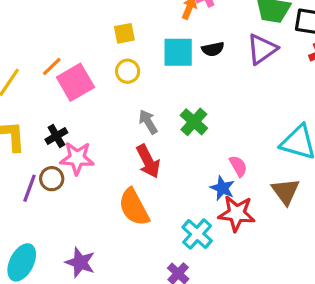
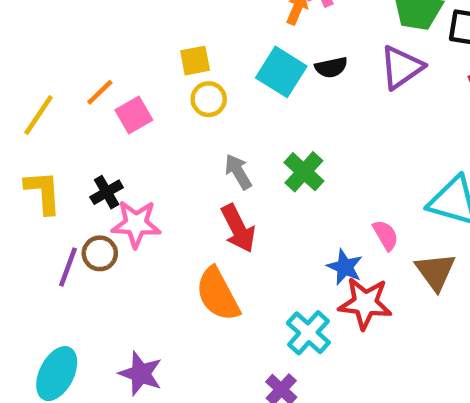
yellow square: (124, 33) -> (195, 61), moved
cyan square: (178, 52) -> (281, 72), turned 32
pink square: (75, 82) -> (134, 115), size x0.7
pink semicircle: (238, 166) -> (386, 235), moved

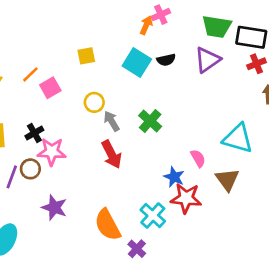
yellow circle: (209, 99) -> (94, 102), moved
orange semicircle: (218, 294) -> (108, 225), moved
purple star: (141, 374) -> (54, 208), moved

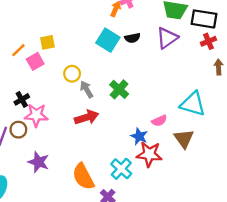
yellow square: (86, 56) -> (47, 42), moved
red arrow: (112, 154) -> (87, 117), turned -80
pink semicircle: (198, 158) -> (159, 121), turned 96

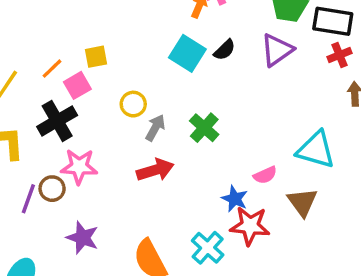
black semicircle: (132, 38) -> (225, 50), turned -32
gray arrow: (87, 89) -> (155, 128), turned 60
black cross: (22, 99) -> (57, 121), moved, size x1.6

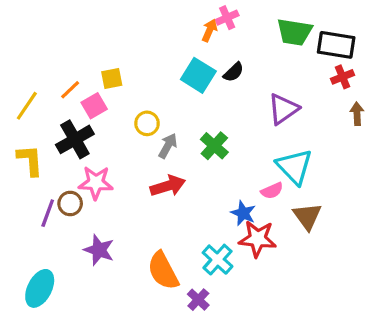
purple triangle: (277, 50) -> (283, 109), moved
cyan triangle: (316, 150) -> (294, 167), moved, turned 30

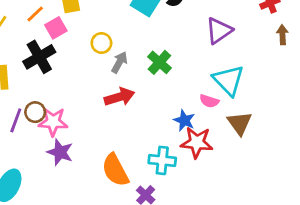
pink star: (96, 183) -> (53, 122), moved
pink semicircle: (272, 191) -> (209, 101), turned 42
cyan cross: (218, 260) -> (162, 160), turned -36

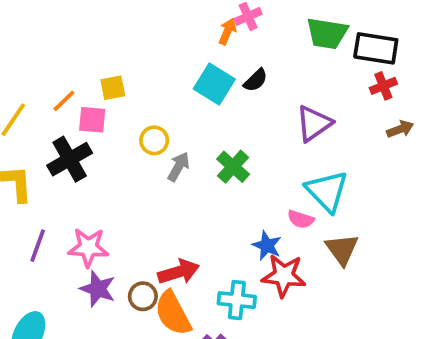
pink square: (56, 28) -> (92, 120), turned 35
brown arrow: (282, 35) -> (400, 129), turned 72
red arrow: (119, 97) -> (179, 272), moved
brown circle: (35, 112) -> (143, 296), moved

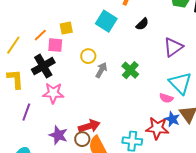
cyan square: (214, 84) -> (106, 21), moved
blue star: (267, 246) -> (172, 119), moved
pink star: (88, 247) -> (53, 93), moved
red arrow: (179, 272) -> (89, 126), moved

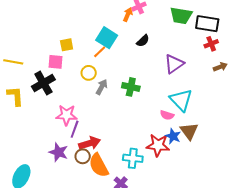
orange line: (40, 35) -> (100, 52), moved
yellow line: (13, 45) -> (13, 62), turned 66
green cross: (130, 70) -> (131, 87), turned -30
pink star: (53, 93) -> (67, 115), moved
purple line: (26, 112) -> (75, 129), moved

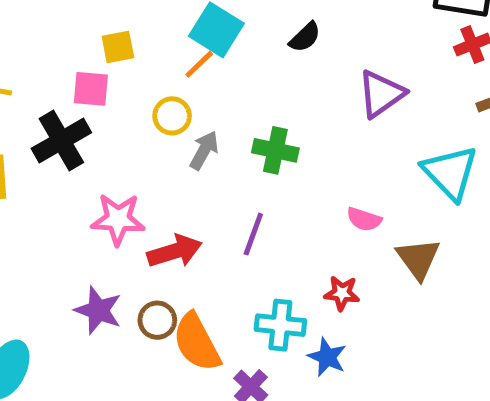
cyan triangle: (181, 100) -> (450, 173), moved
purple line: (75, 129) -> (253, 234), moved
blue star: (173, 136) -> (327, 357), moved
red arrow: (90, 143) -> (175, 251), moved
red star: (158, 145) -> (342, 293), size x0.6

